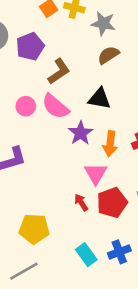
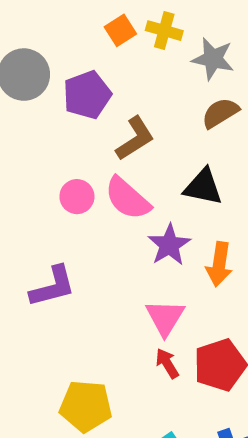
pink triangle: (96, 174) -> (165, 318), moved

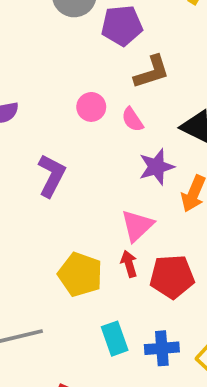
pink semicircle: (128, 198) -> (132, 119), size x0.6
purple L-shape: (53, 287) -> (52, 176), turned -63
yellow pentagon: (86, 406) -> (80, 274), moved

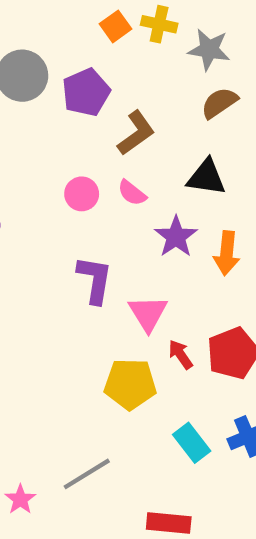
purple L-shape: (52, 176) -> (95, 280), moved
pink triangle: (137, 226) -> (148, 313), moved

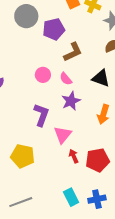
purple star: (176, 237) -> (71, 101), moved
yellow pentagon: (130, 384) -> (23, 156), moved

